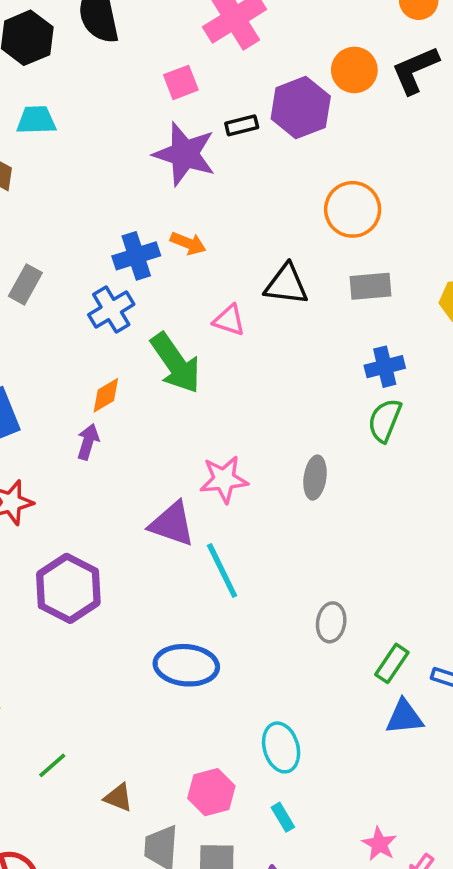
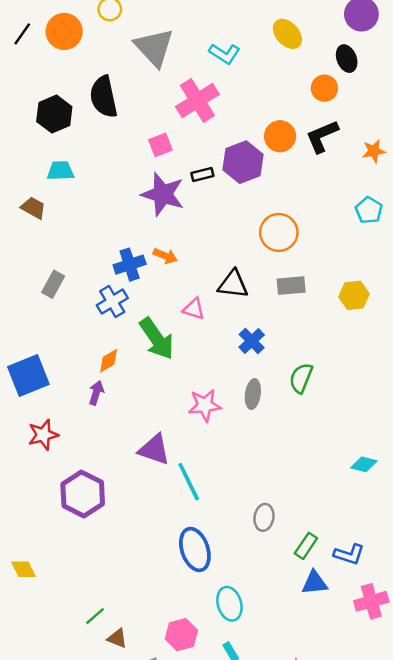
blue cross: (385, 367) -> (252, 341), moved, turned -30
gray ellipse: (315, 478) -> (253, 394), moved
pink star: (224, 479) -> (205, 405), moved
blue ellipse: (186, 665) -> (195, 549), moved, turned 66
green line: (52, 765) -> (95, 616), moved

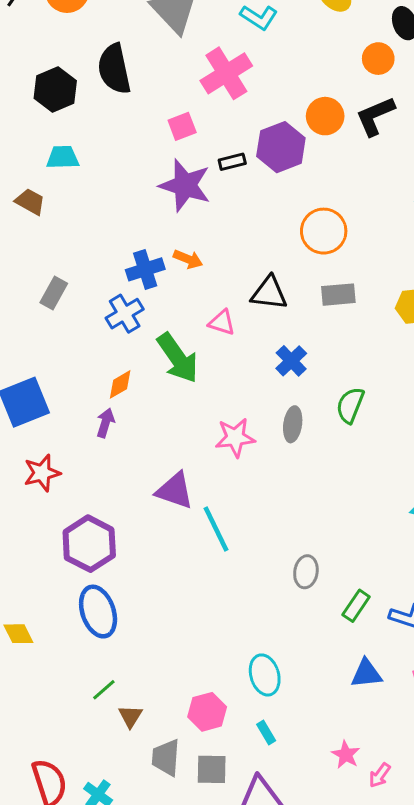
blue ellipse: (195, 549) -> (98, 612), moved
blue triangle: (315, 583) -> (366, 674), moved
brown triangle: (117, 638) -> (130, 716), turned 40

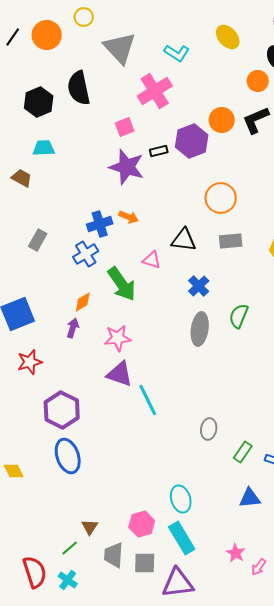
gray ellipse: (293, 424) -> (200, 329), size x1.4
pink star: (235, 438) -> (118, 338), moved
green line: (104, 690) -> (70, 548), moved
cyan rectangle: (266, 732) -> (182, 538), size x2.0

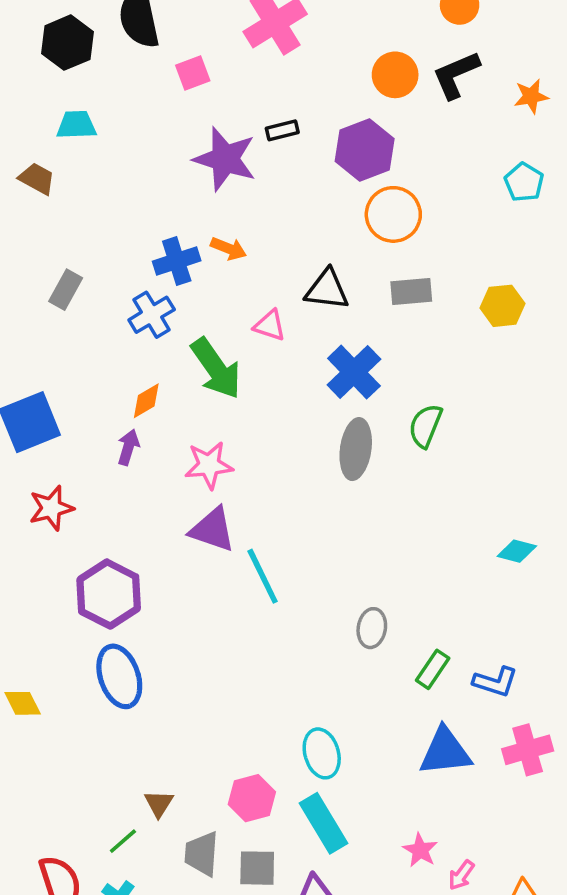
pink square: (125, 127) -> (193, 73), moved
purple hexagon: (192, 141) -> (365, 150), moved
blue cross: (199, 286) -> (354, 372), size x1.4
blue triangle: (250, 498) -> (445, 752), size x1.4

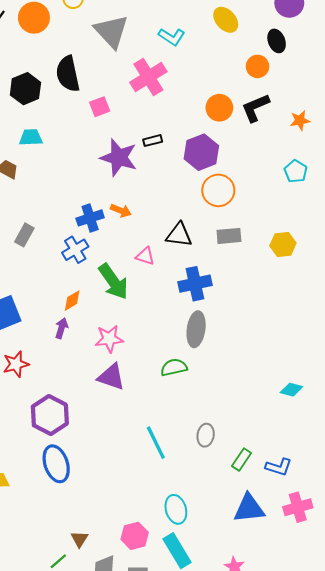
blue cross: (354, 372) -> (195, 284), turned 32
green semicircle: (426, 426) -> (174, 367), moved, turned 55
cyan line: (263, 576) -> (156, 443), moved

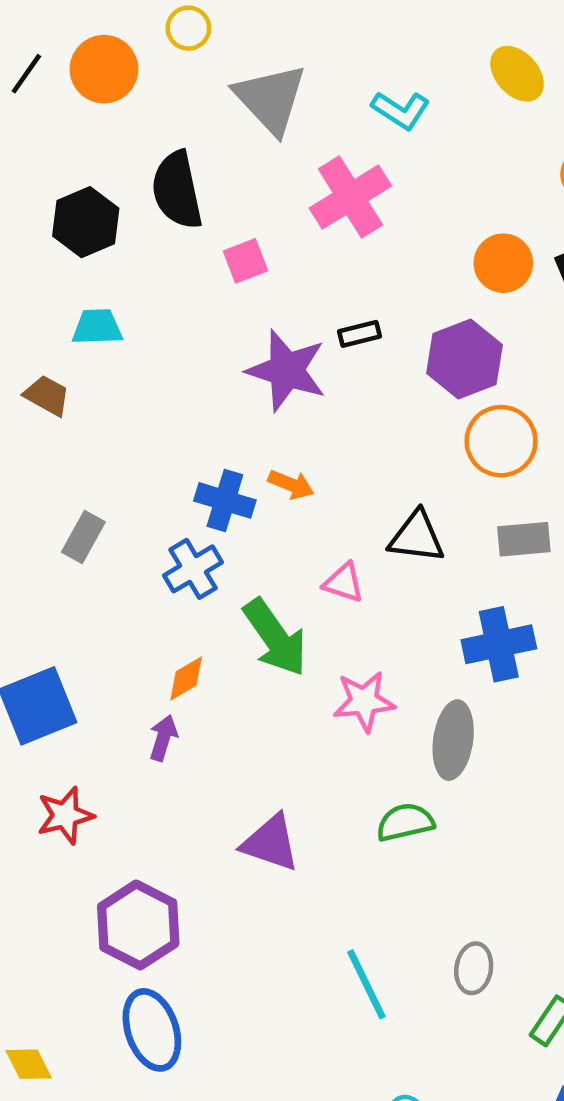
blue cross: (90, 218) -> (225, 500), turned 35
blue cross: (195, 284) -> (499, 644), moved
pink star: (109, 339) -> (364, 701), moved

